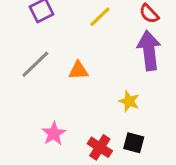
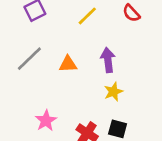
purple arrow: (149, 51) -> (108, 60), moved, size x0.7
yellow star: (129, 101) -> (113, 92), turned 30

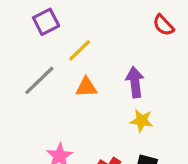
yellow line: (87, 16) -> (80, 50), moved
yellow star: (113, 92) -> (142, 121), turned 30

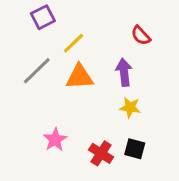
red semicircle: (163, 25) -> (141, 36), moved
orange triangle: (86, 87) -> (80, 77), size x1.4

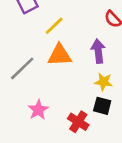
gray line: (37, 71) -> (22, 68), moved
black square: (135, 149) -> (102, 106), moved

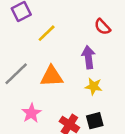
orange triangle: (60, 55) -> (52, 76), moved
black square: (102, 106) -> (95, 121), moved, turned -30

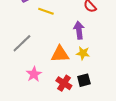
yellow line: (47, 33) -> (46, 11), turned 63
orange triangle: (52, 76) -> (60, 54), moved

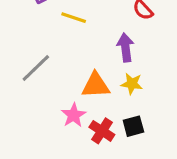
pink star: (34, 74) -> (74, 115), moved

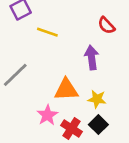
yellow star: (132, 84) -> (97, 99), moved
black square: (133, 126) -> (98, 125), turned -30

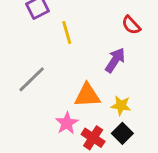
yellow line: (47, 32) -> (67, 32), turned 55
purple arrow: (92, 58) -> (115, 60), turned 40

